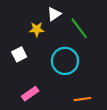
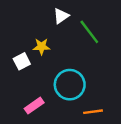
yellow star: (37, 29) -> (41, 47), moved
cyan circle: (65, 61) -> (70, 85), moved

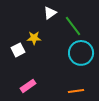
cyan circle: (70, 85) -> (81, 53), moved

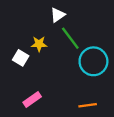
green line: (73, 26) -> (70, 38), moved
white square: (18, 50) -> (21, 58), turned -32

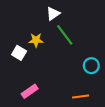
cyan circle: (93, 61) -> (91, 66), moved, size x0.6

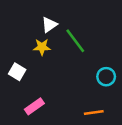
white triangle: (53, 14) -> (49, 25), moved
white square: (19, 53) -> (17, 72), moved

